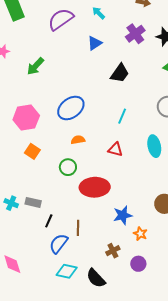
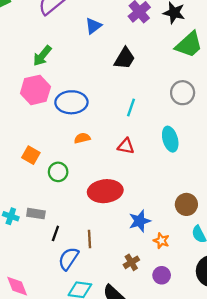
green arrow: (35, 66) -> (42, 56), moved
blue ellipse: (71, 108) -> (71, 102), turned 40
pink hexagon: (26, 118) -> (35, 90), moved
green circle: (68, 167) -> (58, 172), moved

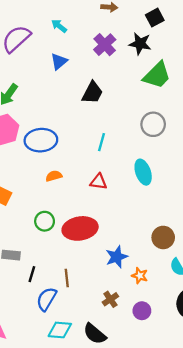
green circle: (58, 172) -> (45, 221), moved

